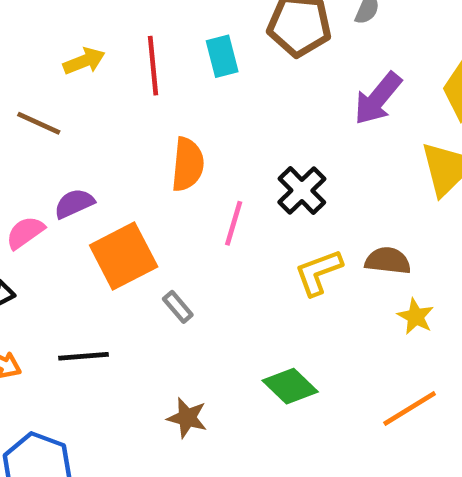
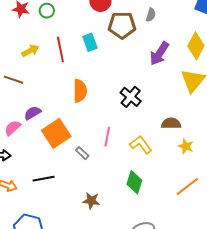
pink line: (234, 223) -> (107, 137), moved
yellow L-shape: (318, 272) -> (141, 145), moved, turned 80
green diamond: (290, 386) -> (134, 182), turned 70

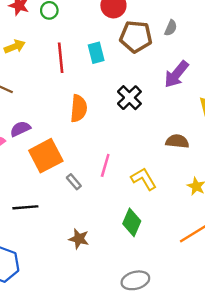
yellow arrow: (30, 51) -> (15, 47), moved
black cross: (131, 97) -> (129, 98), moved
brown semicircle: (171, 123) -> (177, 141), moved

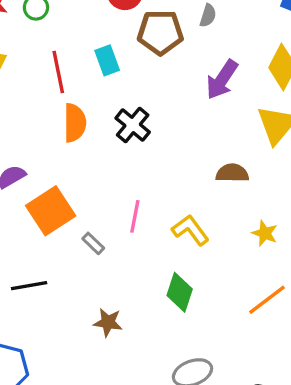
black cross: (129, 98) -> (133, 125), moved
orange semicircle: (79, 108) -> (75, 123), moved

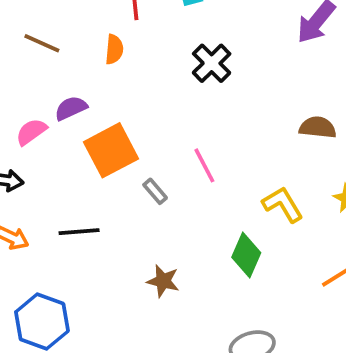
orange semicircle: (75, 123) -> (114, 49), moved, size x0.7
pink line: (135, 216) -> (204, 165), turned -44
yellow L-shape: (190, 230) -> (283, 204), moved

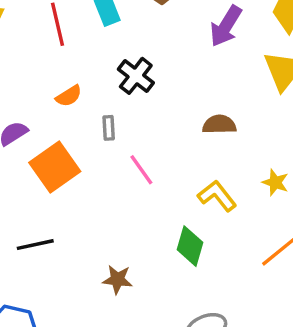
orange semicircle: (114, 49) -> (69, 96), moved, turned 60
brown semicircle: (318, 127) -> (219, 125), moved
gray rectangle: (155, 191) -> (109, 128), moved, turned 45

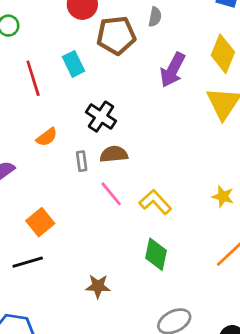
brown semicircle: (219, 125) -> (114, 154), moved
orange square: (55, 167) -> (40, 222), moved, size x0.7
yellow L-shape: (217, 196) -> (155, 202), moved

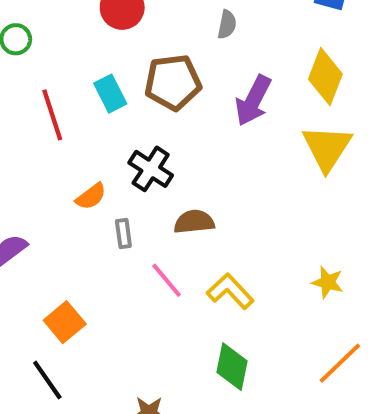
brown pentagon: (116, 35) -> (173, 82), moved
orange semicircle: (47, 137) -> (91, 196), moved
brown semicircle: (114, 154) -> (194, 222), moved
black line: (28, 262) -> (47, 380), turned 72

